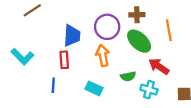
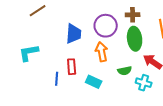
green ellipse: (139, 41) -> (135, 39), turned 40
cyan L-shape: (22, 57) -> (29, 53), turned 125
red rectangle: (64, 60) -> (72, 67), moved

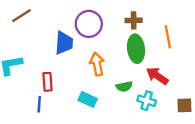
purple circle: (106, 26) -> (89, 24), moved
red rectangle: (72, 67) -> (47, 82), moved
blue line: (57, 79) -> (39, 104), moved

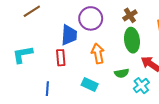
brown cross: (134, 20) -> (130, 15), turned -32
red rectangle: (47, 82) -> (61, 58), moved
cyan cross: (147, 101) -> (141, 86), turned 35

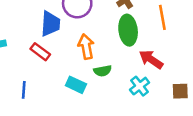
red rectangle: (61, 58) -> (40, 52), turned -49
green semicircle: (122, 73) -> (103, 71), moved

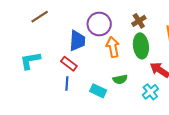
orange arrow: (86, 47) -> (113, 47), moved
blue line: (24, 90) -> (67, 84), moved

